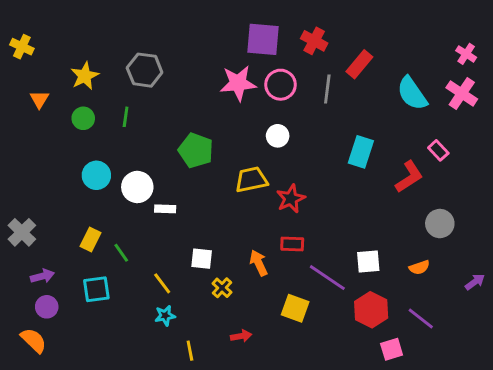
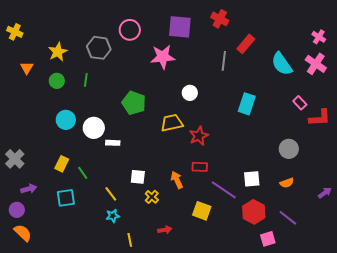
red cross: (314, 41) -> (220, 19), moved
pink circle: (281, 85) -> (130, 30), moved
red L-shape: (409, 177) -> (320, 118), moved, turned 30
gray circle: (440, 224) -> (289, 149), moved
purple circle: (47, 307) -> (17, 210), moved

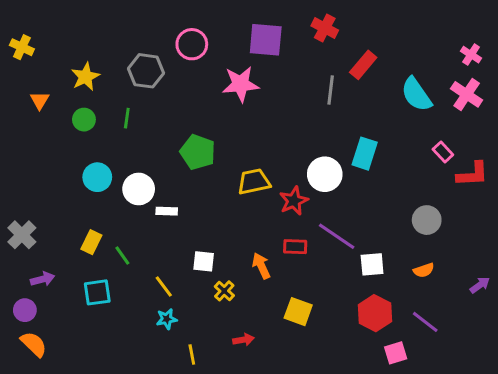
white circle: (190, 93) -> (325, 174), moved, size x1.5
purple line: (224, 190) -> (337, 236), moved

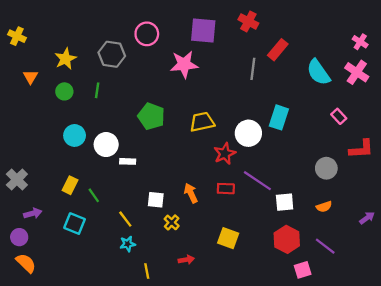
red L-shape: (472, 174) -> (361, 149), moved
yellow trapezoid: (254, 182) -> (202, 122), moved
orange arrow: (261, 266) -> (191, 193), moved
cyan square: (97, 292) -> (75, 224), turned 30

